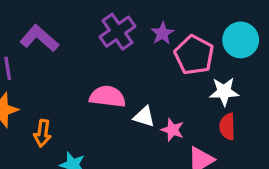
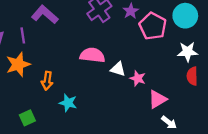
white star: (224, 92) -> (188, 52), moved
red semicircle: (227, 127) -> (192, 76), moved

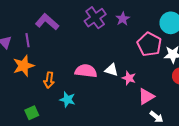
pink pentagon: (153, 26) -> (149, 44), moved
pink semicircle: (92, 55) -> (86, 71), moved

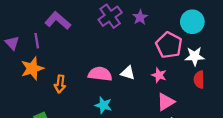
pink star: (129, 78) -> (159, 75), moved
cyan star: (67, 100) -> (103, 105), moved

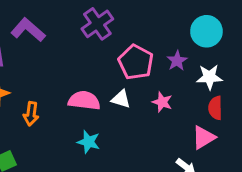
purple star: (140, 17) -> (177, 61), moved
pink pentagon: (169, 45) -> (136, 62), moved
pink triangle: (166, 102) -> (204, 137), moved

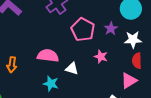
white triangle: (121, 99) -> (72, 69), moved

